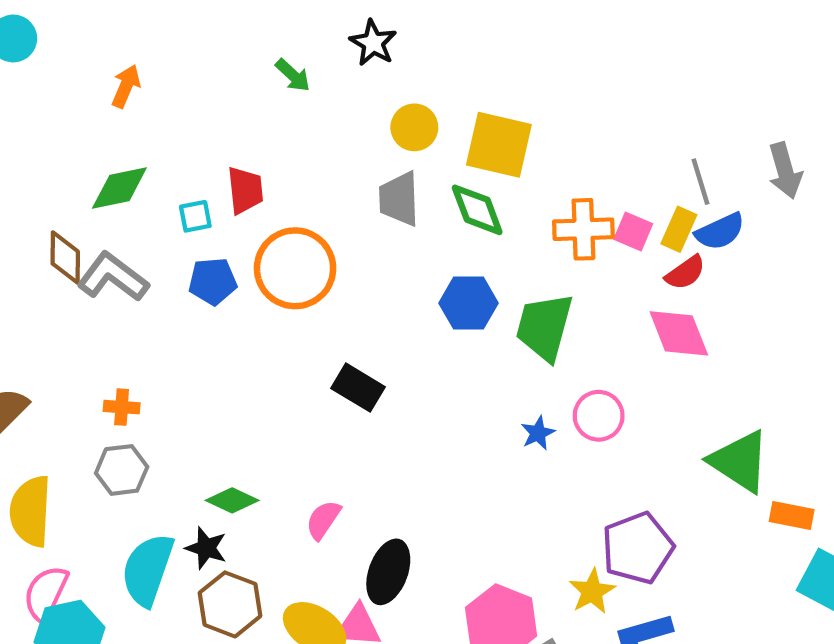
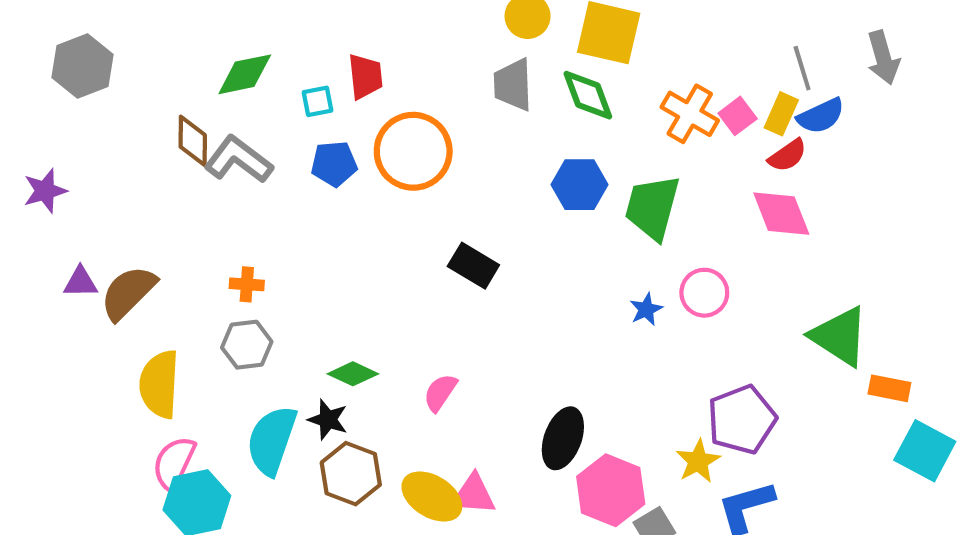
orange cross: (583, 229) -> (690, 114), turned 32
pink square: (633, 231) -> (738, 116), turned 30
black ellipse: (388, 572) -> (563, 438), moved

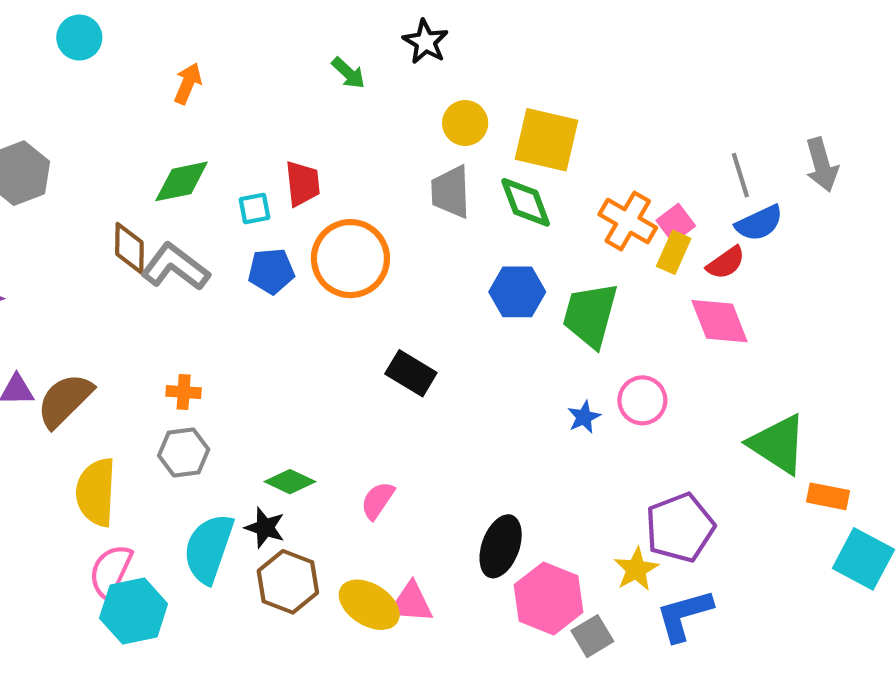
yellow rectangle: (781, 114) -> (674, 252), moved

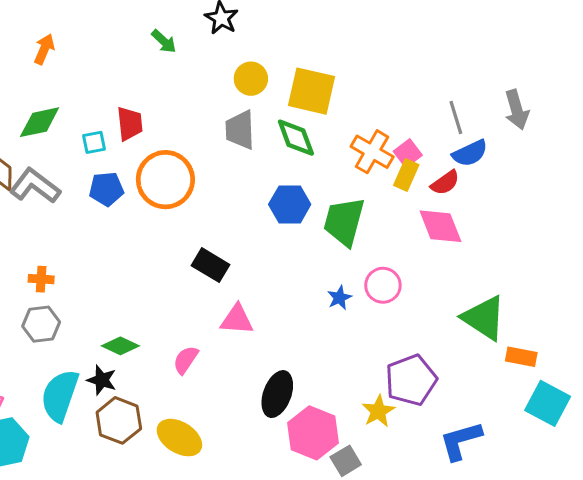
pink triangle: (411, 603) -> (237, 319), moved
blue L-shape: (684, 615) -> (461, 441), moved

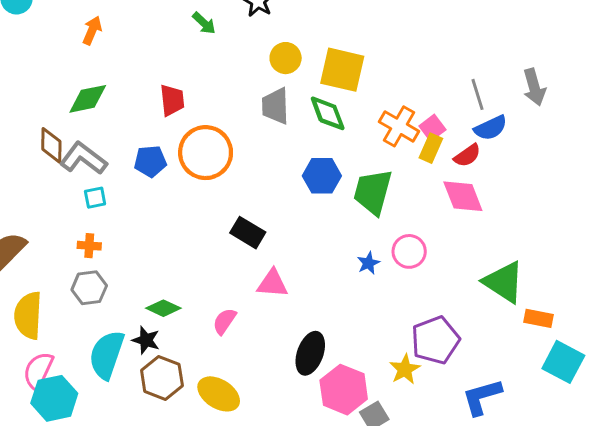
cyan square: (94, 142) -> (95, 198), moved

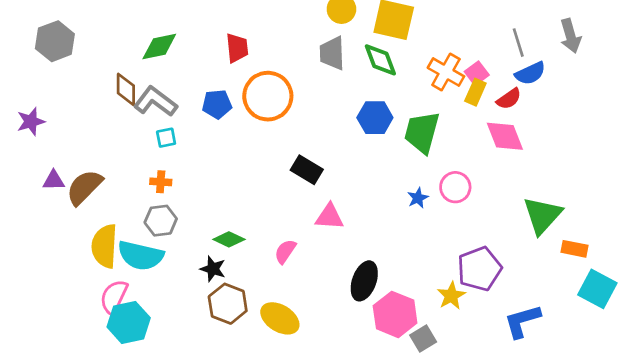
green triangle: (504, 282) -> (542, 215), turned 39
cyan semicircle: (107, 355) -> (141, 255), moved, turned -96

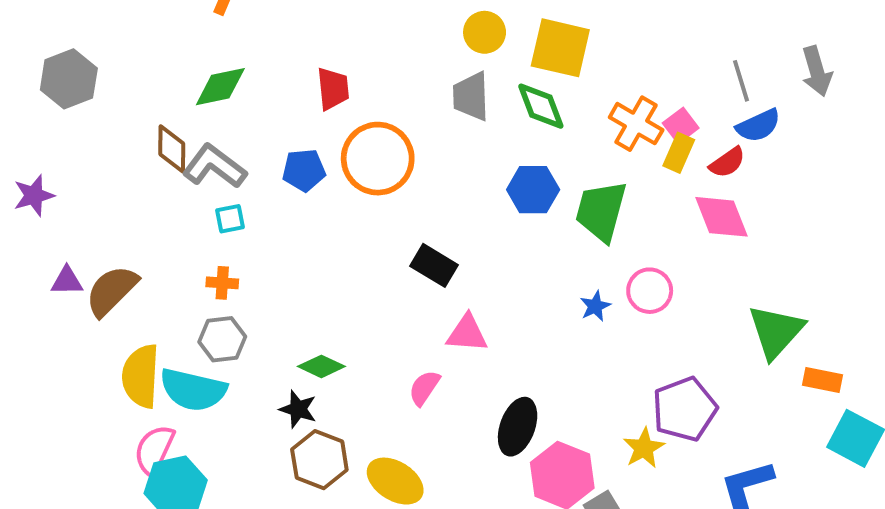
pink semicircle: (285, 251) -> (424, 388), moved

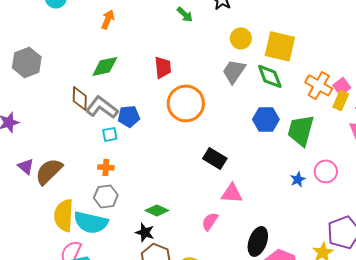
gray trapezoid: (471, 96) -> (234, 71), turned 36
blue pentagon: (304, 170) -> (129, 116), moved
purple triangle: (67, 281) -> (26, 166), turned 42

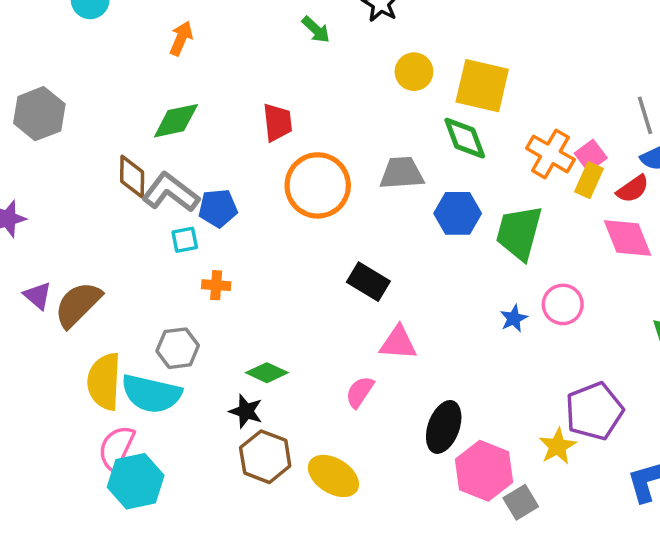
gray trapezoid: (234, 71) -> (402, 173), moved, turned 52
orange cross: (106, 167) -> (216, 285), moved

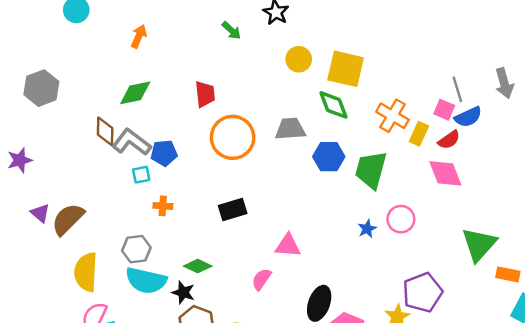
pink square: (591, 156) -> (444, 110), moved, turned -30
black rectangle: (368, 282) -> (233, 210), moved, turned -48
cyan semicircle: (151, 394) -> (146, 280), moved

